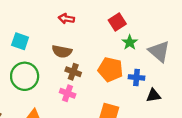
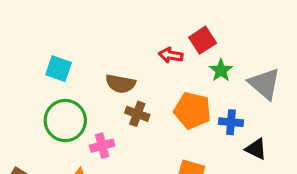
red arrow: (66, 19) -> (171, 55), moved
pink cross: (68, 93) -> (102, 146), moved, turned -35
black triangle: (153, 95) -> (256, 149), turned 35

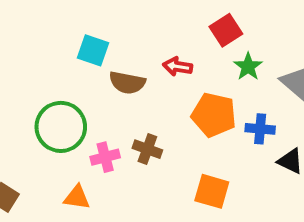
red arrow: (171, 55) -> (178, 67), moved
cyan square: (59, 69) -> (93, 50), moved
brown cross: (137, 114) -> (147, 149), moved

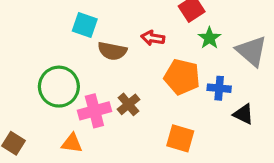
brown cross: (147, 149) -> (128, 104), turned 30
pink cross: (105, 157) -> (94, 111), size x1.4

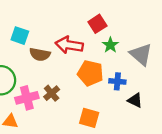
red arrow: (153, 38) -> (69, 45), size x1.6

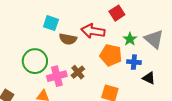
green star: (110, 45) -> (130, 39), moved

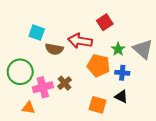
black triangle: (149, 78) -> (121, 97), moved

